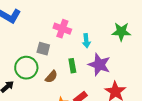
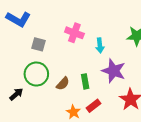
gray square: (43, 49) -> (38, 44), moved
green rectangle: (72, 66) -> (85, 81), moved

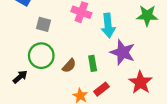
cyan arrow: (100, 45) -> (108, 26), size x1.5

